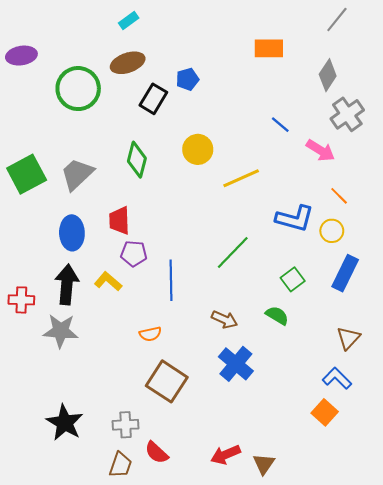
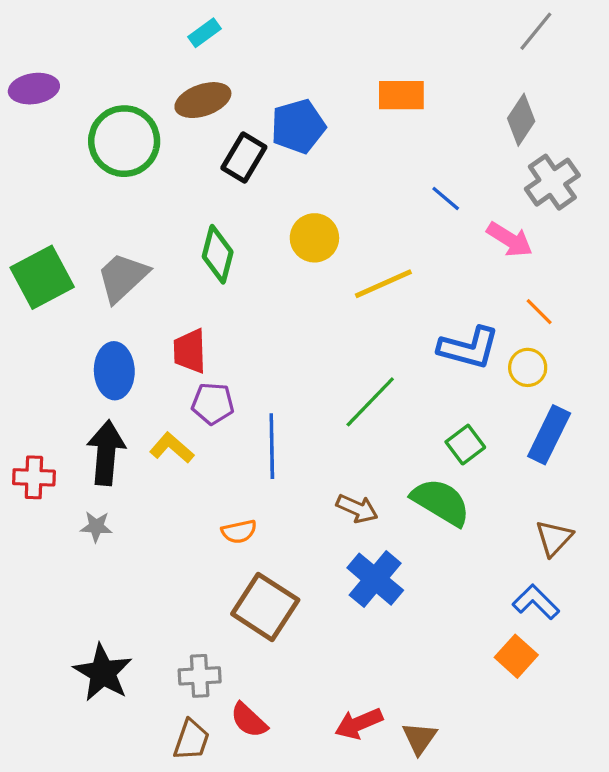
orange rectangle: (269, 48) -> (401, 95), moved
blue pentagon: (187, 79) -> (298, 126), size x1.5
green semicircle: (277, 315) -> (441, 502), size x1.6
gray star: (61, 331) -> (96, 527), size x0.6

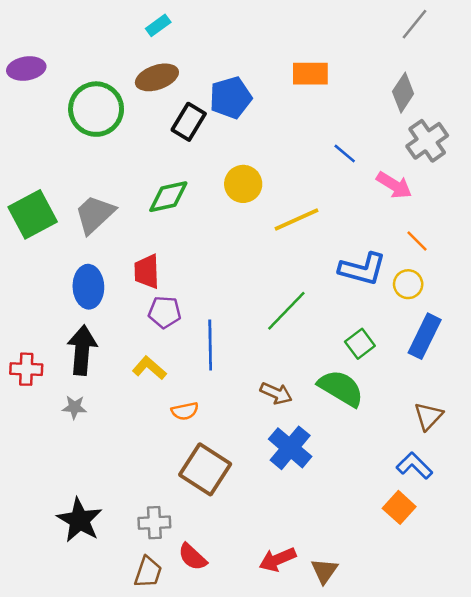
green diamond: (218, 254) -> (168, 197), turned 63
yellow L-shape: (172, 448) -> (149, 368), moved

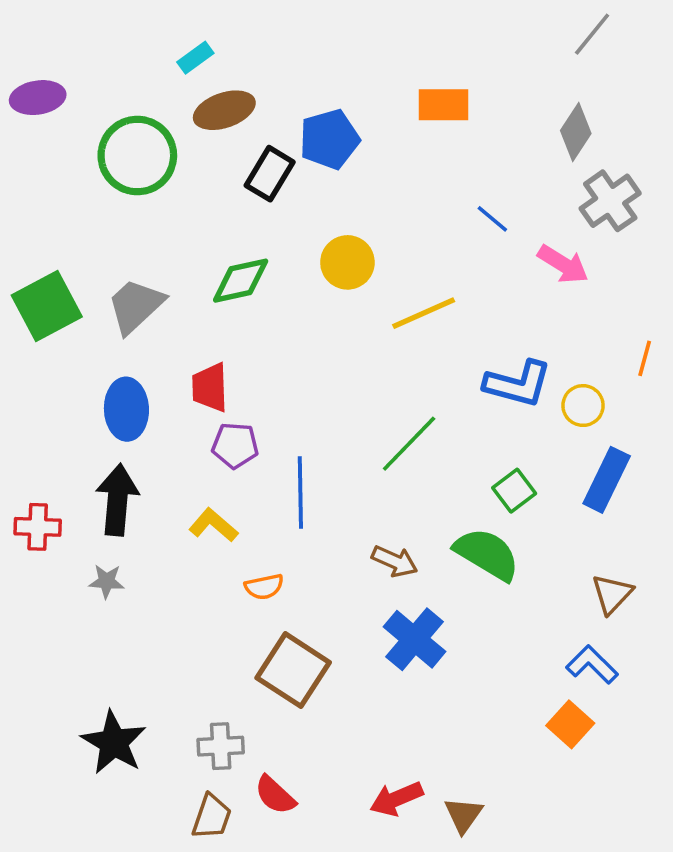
cyan rectangle: (158, 25) -> (195, 58), moved
orange line: (417, 241) -> (645, 358), moved, turned 60

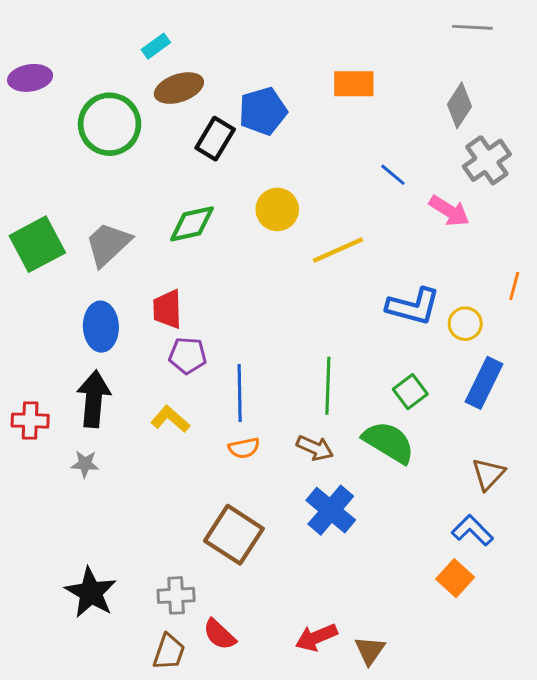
gray line: (592, 34) -> (472, 27), turned 54
green line: (409, 444) -> (328, 386), moved, turned -42
orange semicircle: (264, 587) -> (244, 448), moved

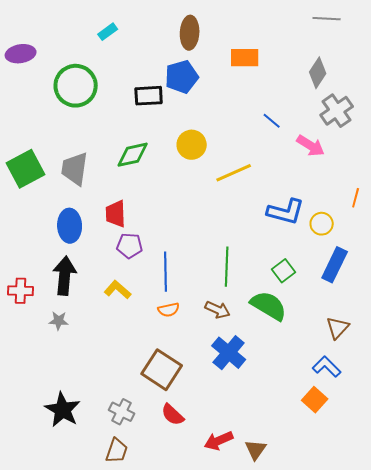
brown ellipse: (179, 88) -> (190, 33), moved, turned -68
black rectangle: (215, 139) -> (149, 96), turned 56
gray trapezoid: (108, 244) -> (75, 169), turned -39
gray cross: (176, 595) -> (122, 412), turned 30
red semicircle: (219, 634) -> (173, 415), moved

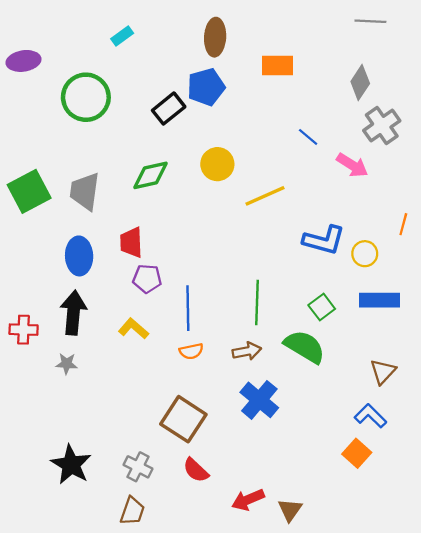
black rectangle: (149, 96) -> (169, 109), turned -36
blue rectangle: (335, 265) -> (379, 300), turned 64
brown arrow: (218, 310) -> (247, 351), turned -35

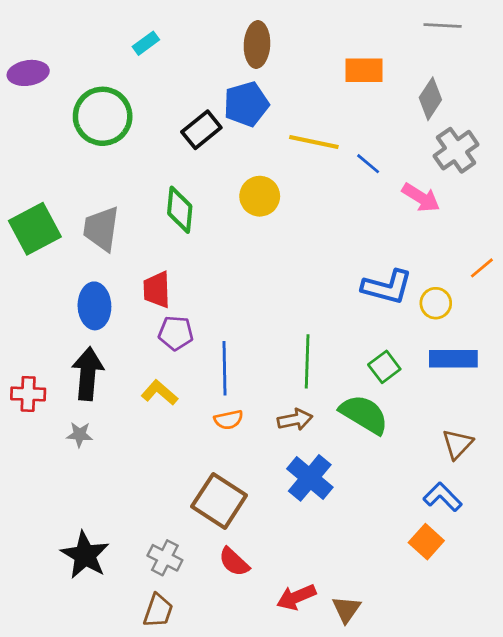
orange rectangle: (277, 65) -> (364, 70), moved
green diamond: (150, 175) -> (180, 210), turned -72
yellow line: (265, 196) -> (314, 142), moved, turned 36
orange line: (403, 224) -> (482, 268), turned 35

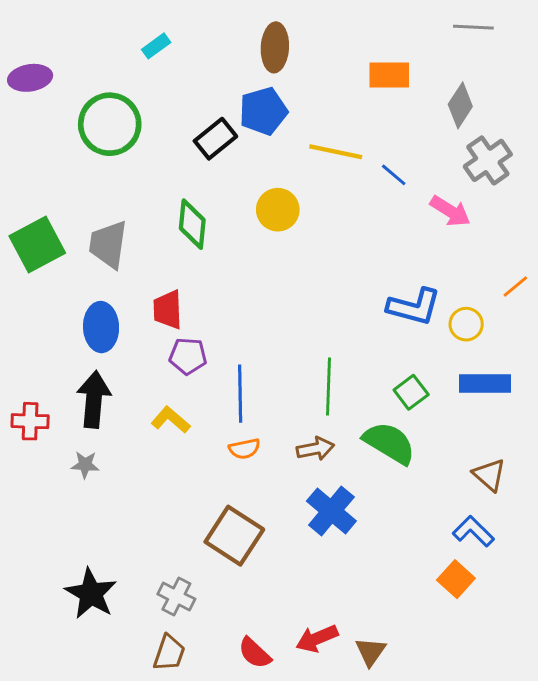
brown triangle: (457, 444) -> (489, 475), turned -32
red semicircle: (234, 562) -> (255, 653), moved

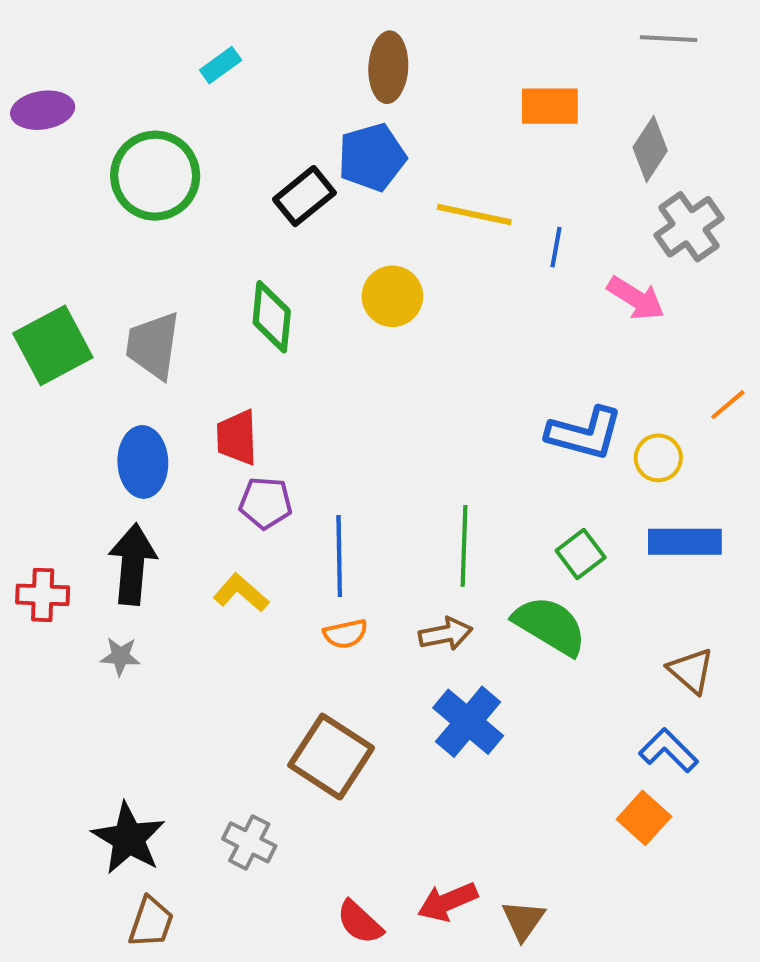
blue line: (394, 175) -> (556, 247), turned 60
brown trapezoid: (169, 653) -> (151, 922), moved

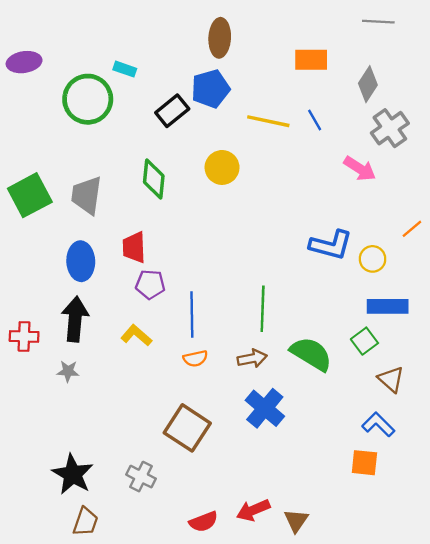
cyan rectangle: (221, 65) -> (125, 69), moved, turned 55
blue line: (556, 247) -> (315, 120), moved, turned -40
green square: (581, 554) -> (364, 341), moved
orange square: (644, 818) -> (364, 463), turned -36
red semicircle: (360, 922) -> (203, 522), turned -64

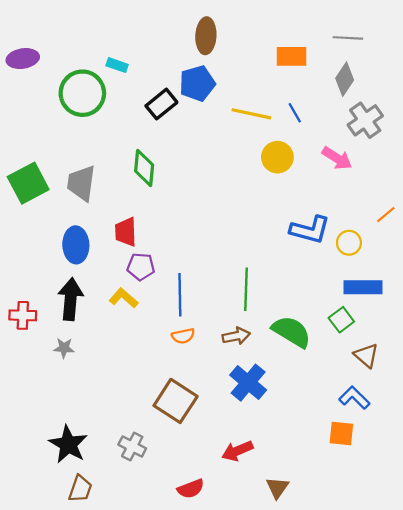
gray line: (378, 22) -> (348, 38), moved
yellow circle: (222, 167) -> (277, 157), moved
yellow L-shape: (136, 335) -> (124, 298), moved
red arrow: (253, 510) -> (237, 451), moved

